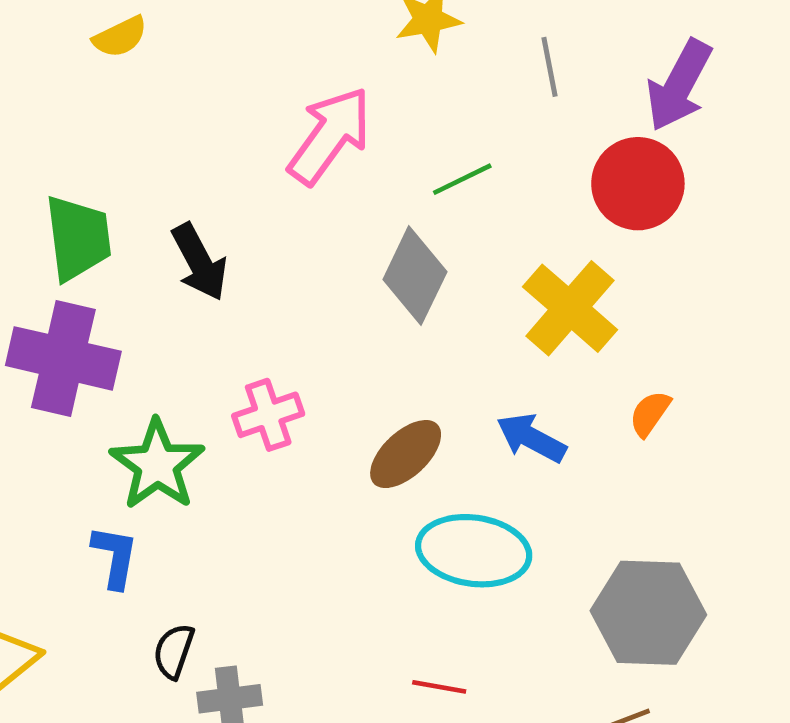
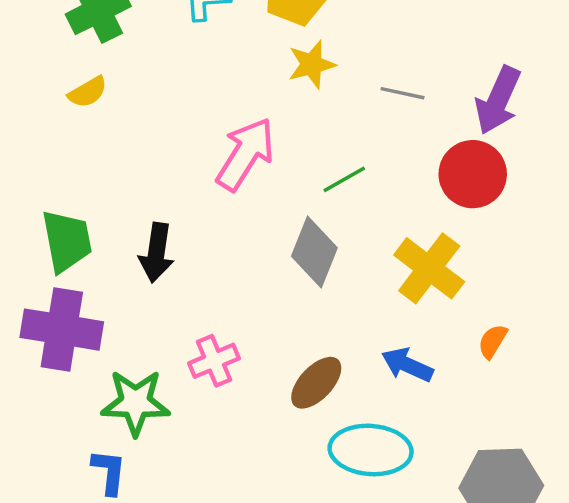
gray line: (550, 67) -> (403, 93), turned -63
black arrow: (199, 262) -> (156, 253), turned 40
green star: (157, 465) -> (135, 403), turned -30

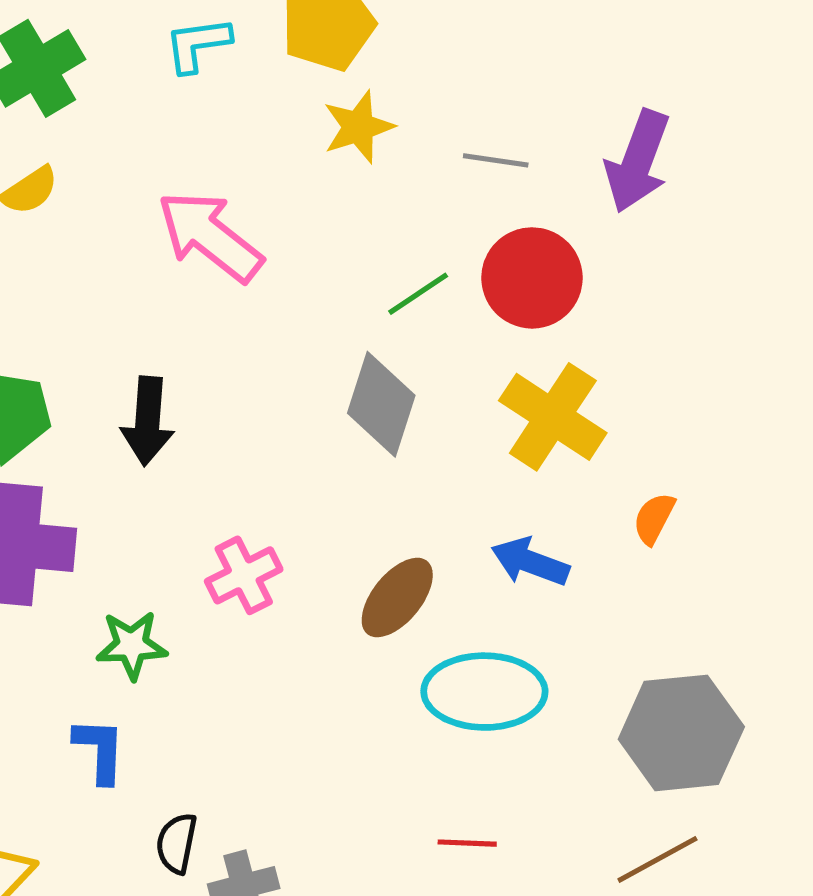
pink arrow: (245, 154) -> (210, 236), moved, turned -80
red circle: (473, 174) -> (532, 278), moved
green star: (135, 403) -> (132, 645), size x0.7

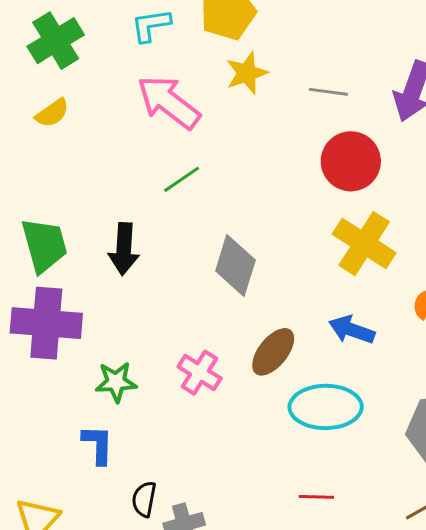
pink arrow: (210, 236) -> (169, 102), moved
green line: (418, 294) -> (182, 179), moved
gray diamond: (381, 404) -> (235, 265), moved
pink cross: (244, 575) -> (200, 373), moved, turned -30

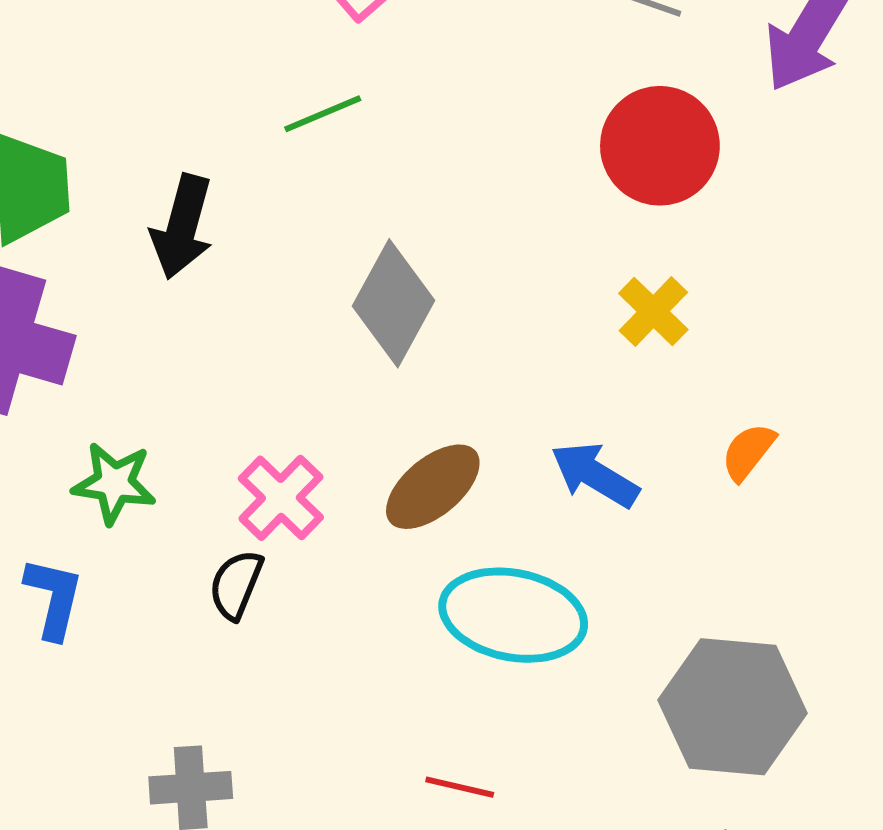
yellow cross: (364, 244) -> (653, 312), size x0.6
black semicircle: (144, 499) -> (236, 585), moved

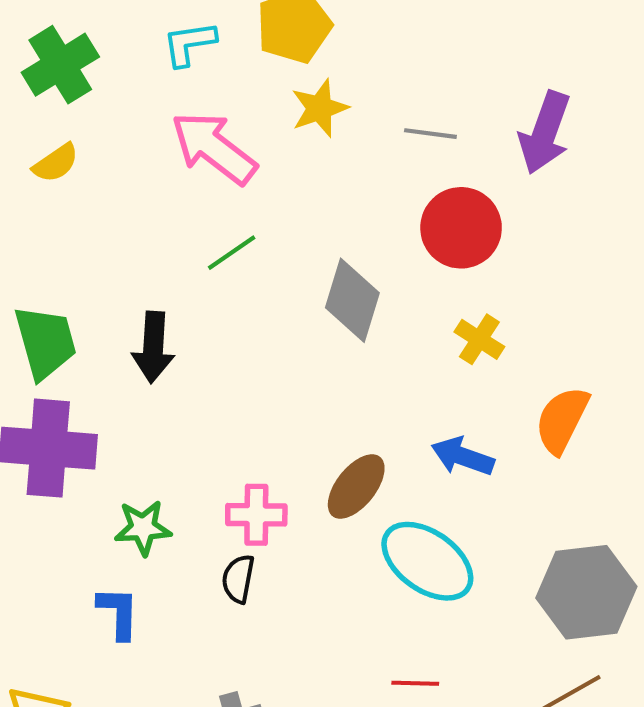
gray diamond: (393, 303) -> (352, 300), moved
orange semicircle: (748, 452) -> (562, 420), size x1.6
pink cross: (281, 498) -> (256, 515), turned -32
cyan ellipse: (513, 615) -> (427, 561), turned 36

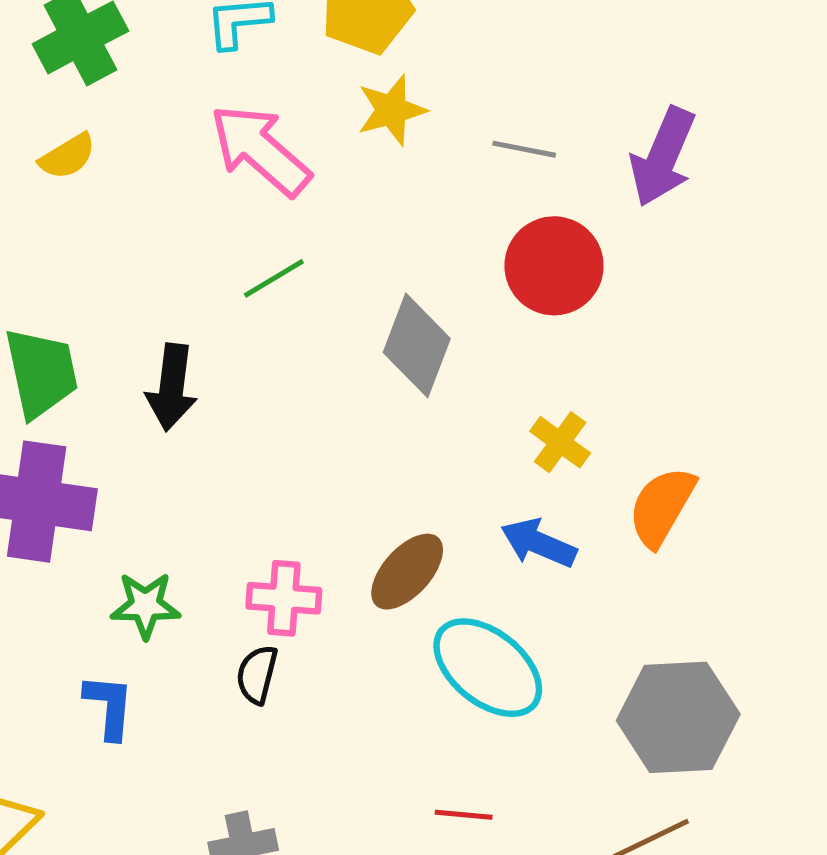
yellow cross: (479, 339) -> (560, 442), moved

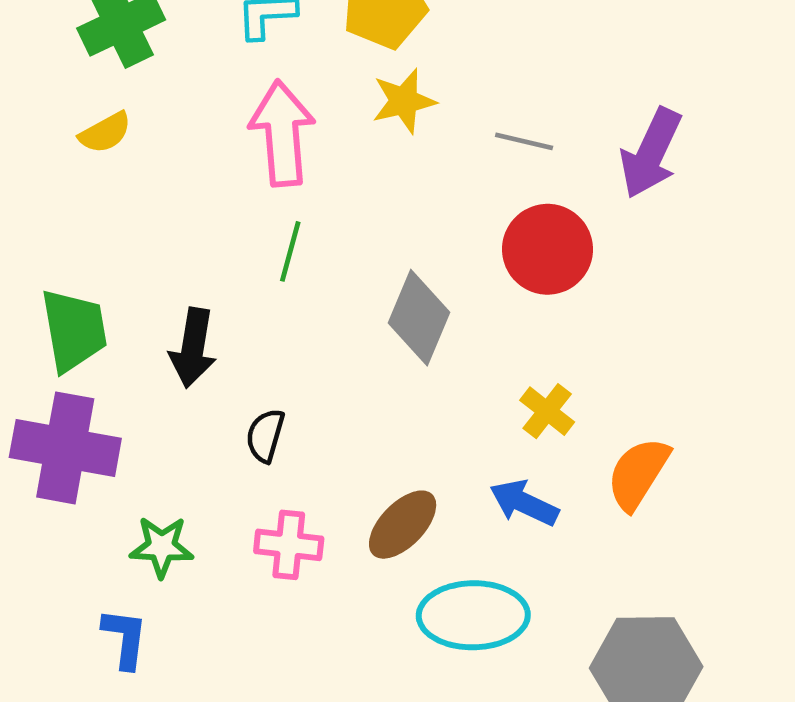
pink arrow: (260, 150) -> (282, 133), turned 42
green line: (274, 278) -> (290, 251), turned -46
cyan ellipse: (488, 668) -> (473, 615), turned -42
black semicircle: (257, 675) -> (265, 435), moved

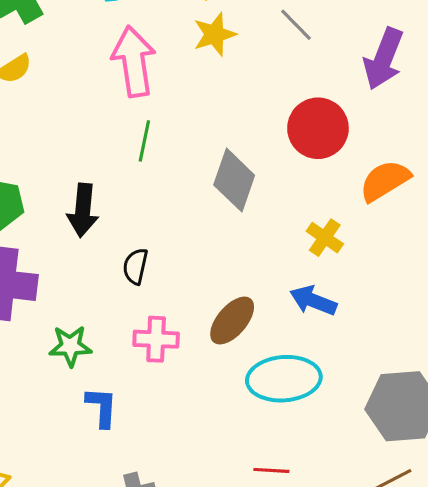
gray line: (524, 141) -> (296, 25), moved, turned 36
orange semicircle: (638, 474) -> (385, 181), moved, turned 30
blue L-shape: (125, 638) -> (102, 407), moved

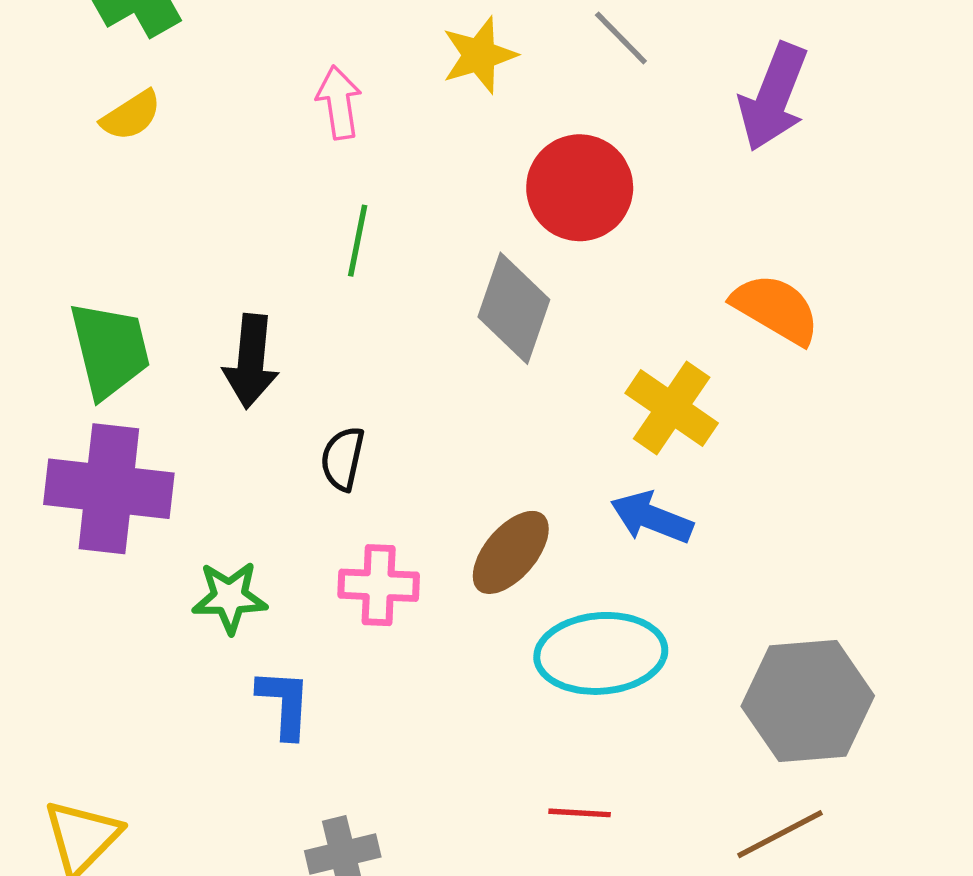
pink arrow: (134, 61) -> (339, 103), size x0.6
red circle: (318, 128) -> (580, 188), moved
orange semicircle: (385, 181) -> (776, 309), turned 62
yellow cross: (325, 238) -> (672, 408), size x1.4

